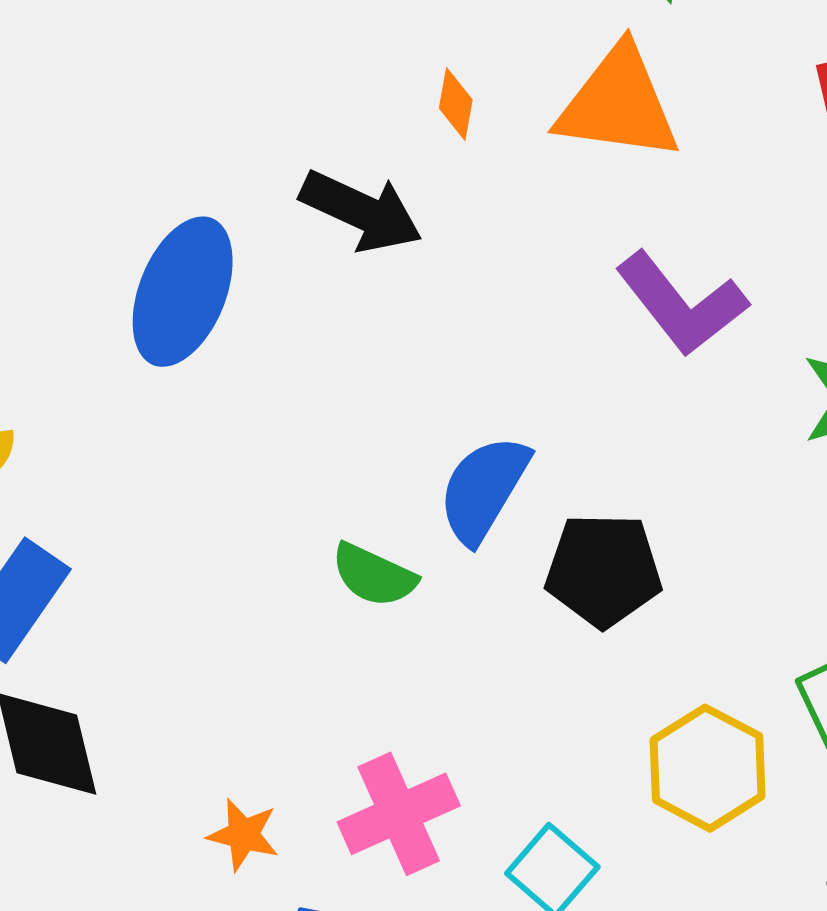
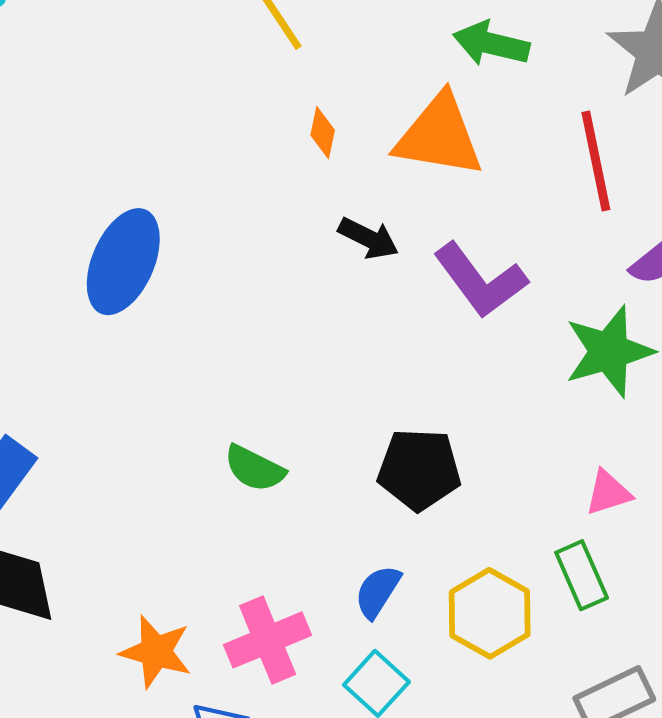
black arrow: (361, 211) -> (368, 238), moved, size x0.7
blue semicircle: (484, 489) -> (378, 592), moved, size x0.7
orange star: (243, 835) -> (156, 652), size x1.4

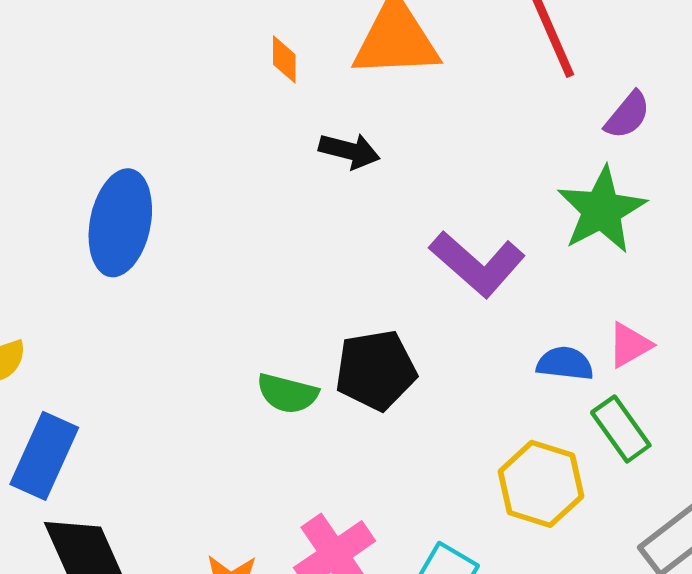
purple L-shape: (480, 280) -> (477, 264), moved
black pentagon: (419, 469) -> (376, 370), moved
blue semicircle: (378, 592) -> (565, 364), moved, turned 76

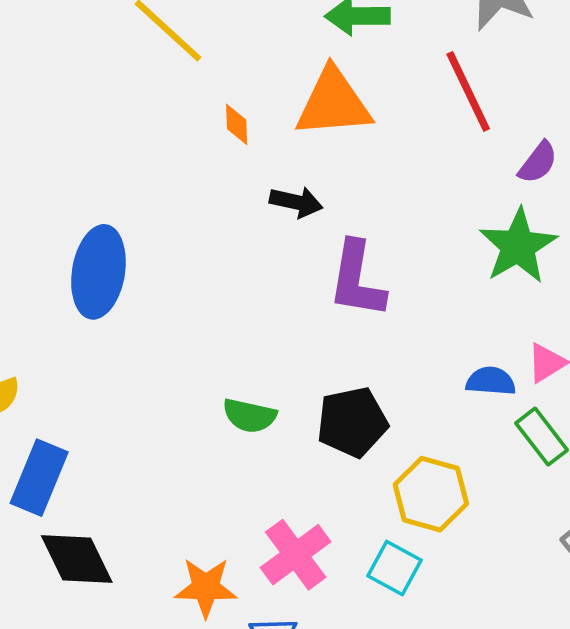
purple L-shape: (477, 264) -> (357, 280), moved, turned 60
black pentagon: (376, 370) -> (352, 422), moved
yellow hexagon: (541, 484) -> (431, 494), moved

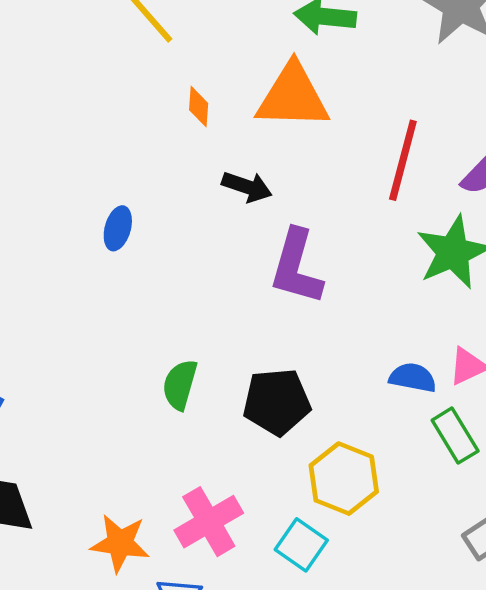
red line: (468, 91) -> (403, 160), moved, turned 34
blue ellipse: (98, 272) -> (118, 228), moved, size x0.5
green semicircle: (250, 416) -> (180, 385), turned 87

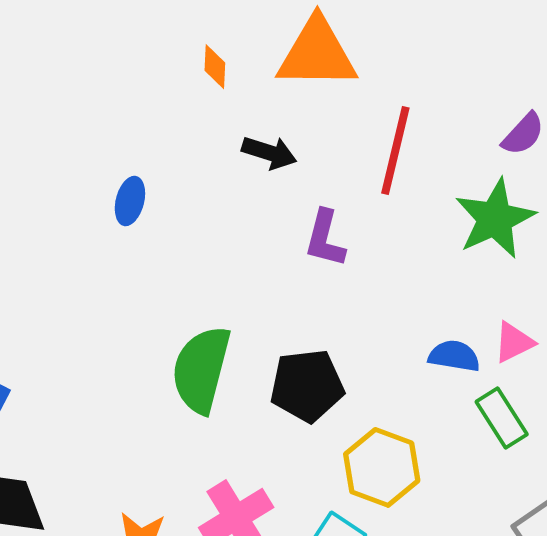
red line: (403, 160) -> (395, 150), moved
purple L-shape: (296, 267) -> (325, 239), size x0.7
green semicircle: (180, 385) -> (201, 369), size x1.6

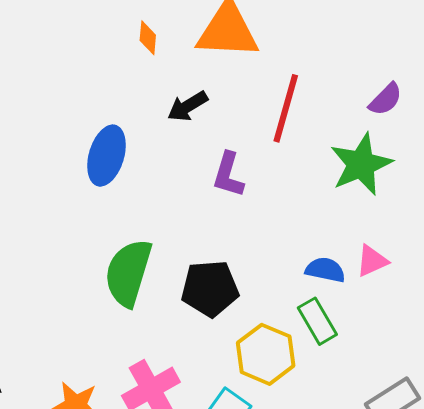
black arrow: (269, 153) -> (188, 106), turned 129
blue ellipse: (130, 201) -> (107, 156), moved, size x1.6
green rectangle: (502, 418) -> (317, 321), moved

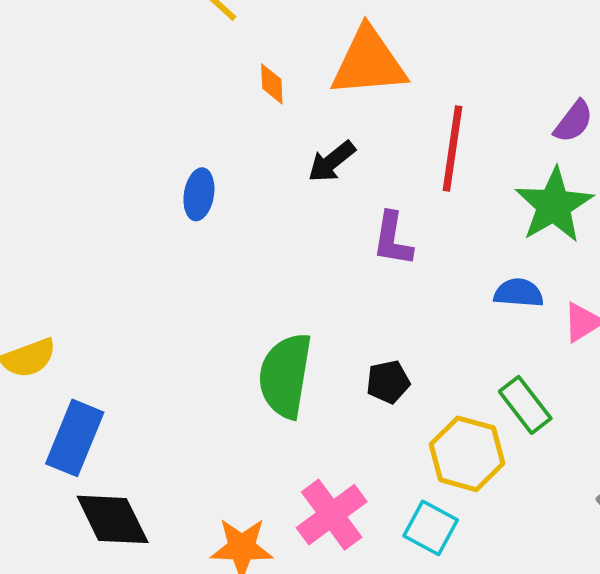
blue ellipse: (107, 156) -> (199, 194), moved, size x0.7
blue semicircle: (325, 270) -> (519, 293), moved
black pentagon: (210, 288) -> (388, 382), size x0.6

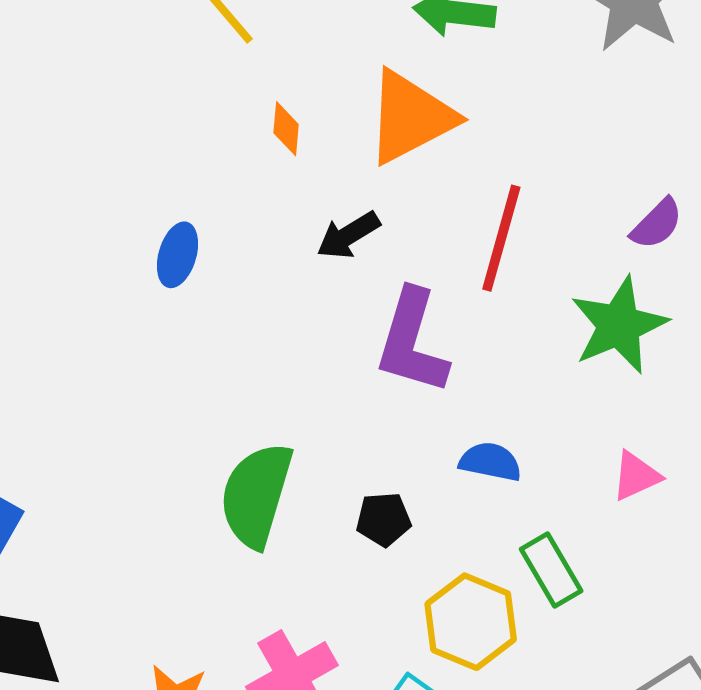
orange triangle: (369, 62) -> (410, 117), turned -30
purple L-shape: (393, 239) -> (412, 342), size x1.5
blue semicircle: (519, 293) -> (490, 462), moved

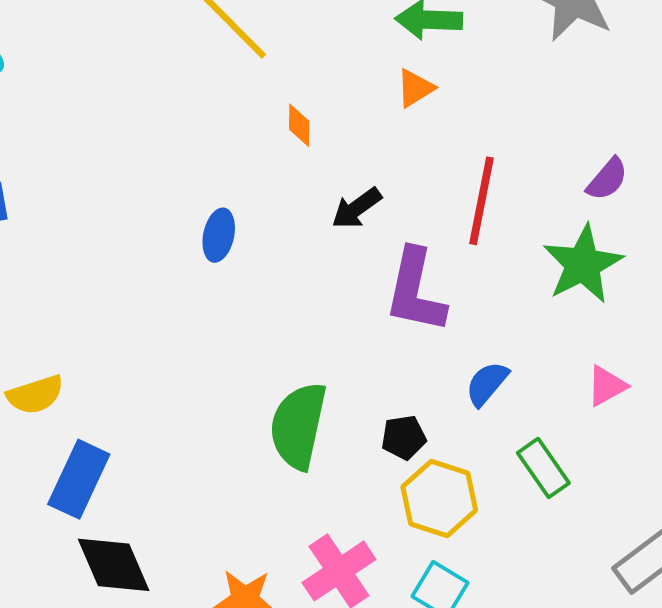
orange triangle: (410, 117) -> (415, 88), moved, size x0.5
blue semicircle: (490, 462) -> (487, 384), turned -57
yellow hexagon: (471, 622) -> (439, 498), moved

